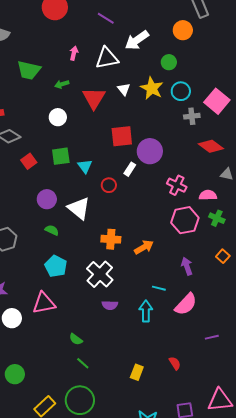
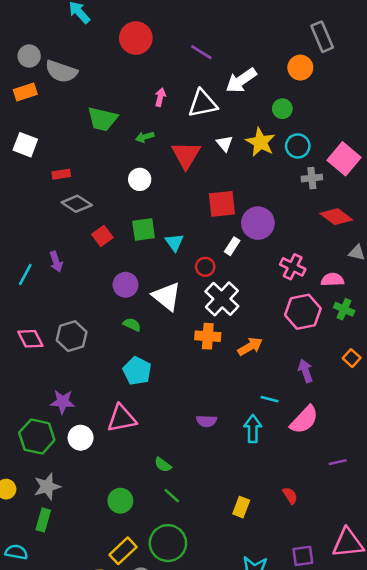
white cross: (100, 274) -> (222, 299), moved
green circle: (15, 374) -> (120, 501), moved

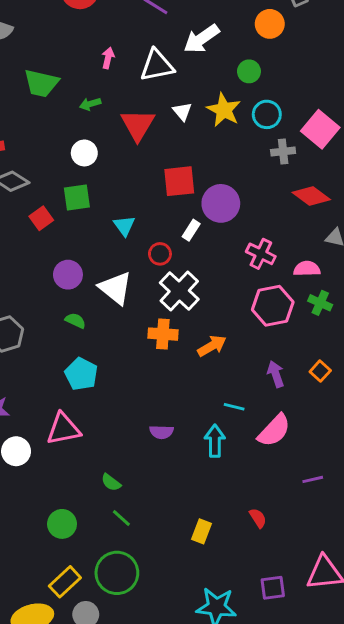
green square: (144, 230) -> (77, 197), moved
orange square: (352, 358) -> (320, 371), moved

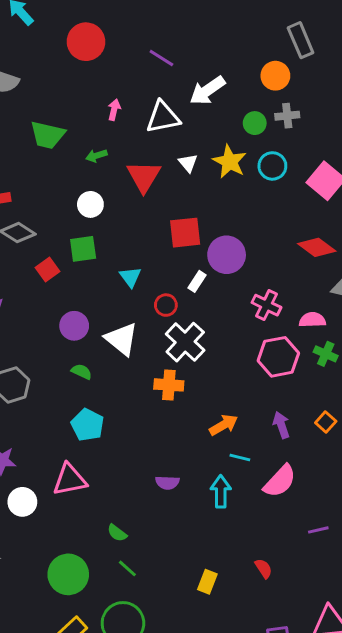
gray cross: (283, 151) -> (287, 116), moved
orange arrow: (212, 346) -> (224, 425), moved
green circle: (62, 524) -> (68, 574), size x1.4

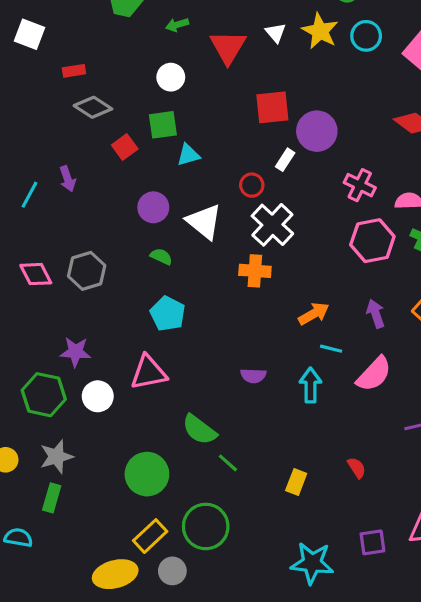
cyan triangle: (130, 277) -> (188, 155), moved, turned 50
green semicircle: (117, 533) -> (199, 430), size x1.6
green line: (127, 568) -> (228, 463), moved

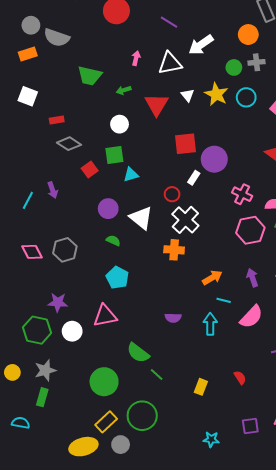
cyan star: (312, 563) -> (211, 439), size x0.6

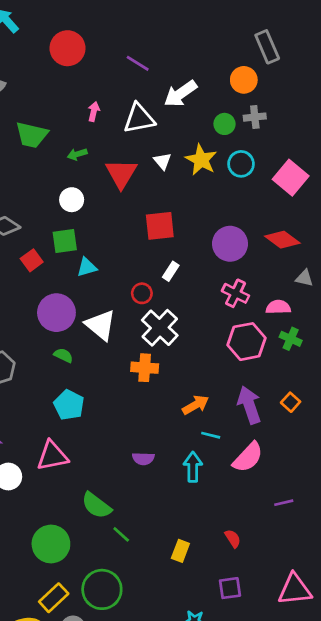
purple circle: (214, 159) -> (230, 244), moved
purple circle: (108, 209) -> (56, 313), size x1.4
purple arrow: (252, 278) -> (249, 405), size x1.5
purple square: (250, 426) -> (230, 588), moved

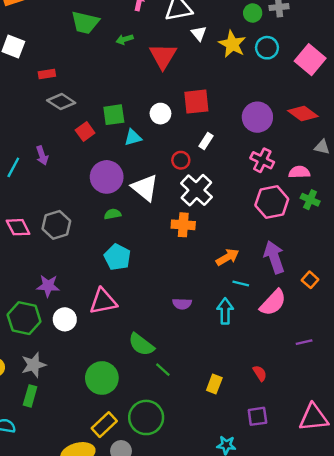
white triangle: (163, 161) -> (199, 33), moved
white circle: (72, 200) -> (160, 114), moved
green semicircle: (63, 355) -> (113, 214), turned -35
orange square: (291, 402) -> (310, 280), moved

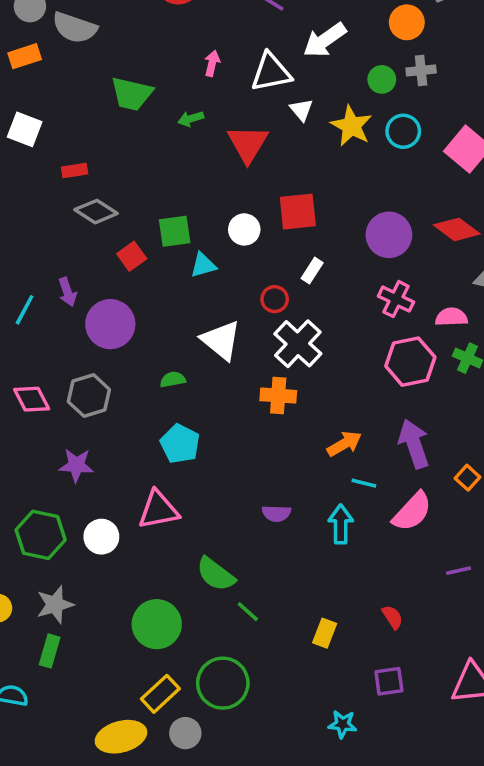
purple circle: (107, 177) -> (110, 324), moved
purple star: (48, 286) -> (76, 465), moved

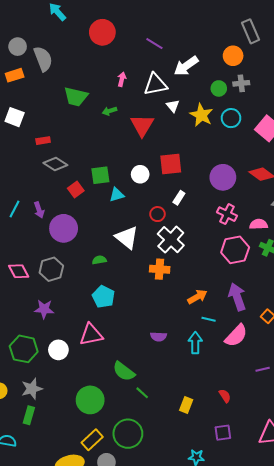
gray semicircle: (75, 28) -> (43, 59), turned -130
cyan line: (25, 310) -> (15, 209), moved

